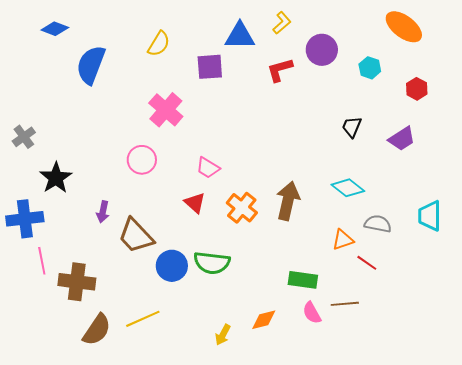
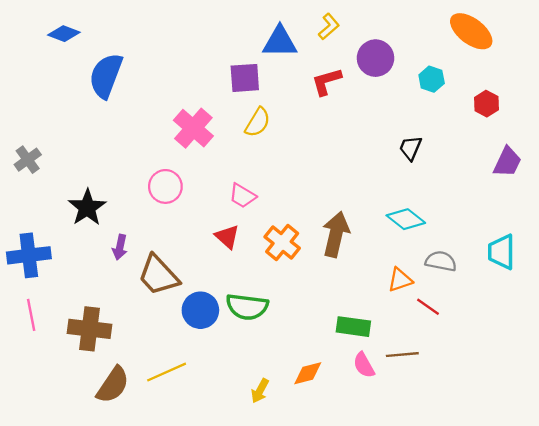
yellow semicircle: (159, 44) -> (258, 122), moved
purple trapezoid: (402, 139) -> (507, 162), moved, turned -32
black star: (56, 178) -> (87, 207), moved
pink line: (42, 261) -> (31, 315), moved

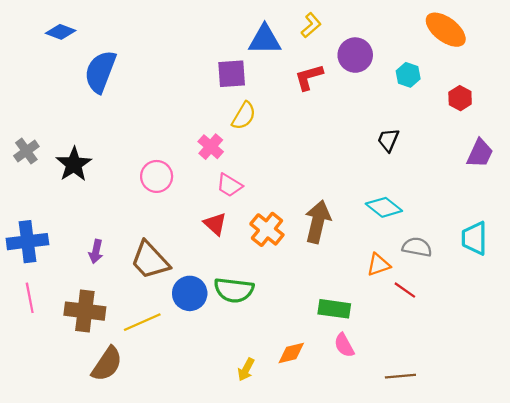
pink cross: (193, 128) -> (211, 147), moved, size x0.7
black star: (87, 207) -> (74, 164), moved
purple arrow: (120, 247) -> (96, 251), moved
brown line: (402, 355) -> (400, 376), moved
yellow line: (167, 372) -> (142, 322), moved

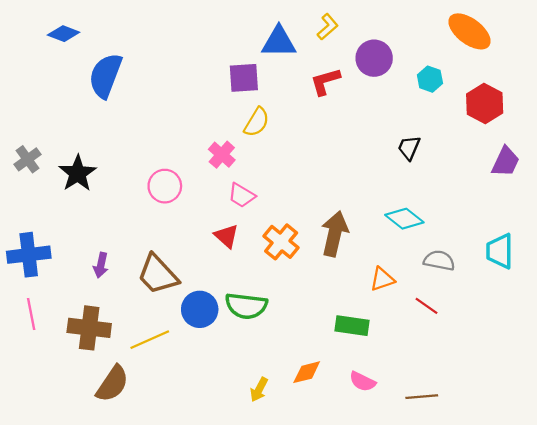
red hexagon: (460, 98) -> (485, 104), size x1.5
orange triangle: (378, 265) -> (382, 279), moved
pink semicircle: (344, 345) -> (362, 381), moved, turned -35

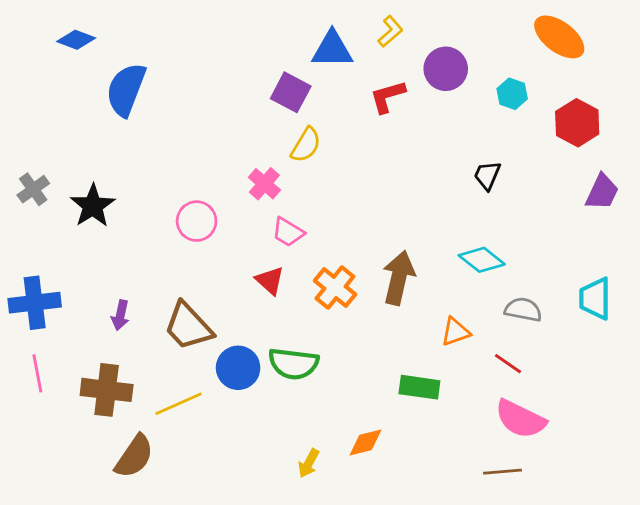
purple square: (244, 78) -> (291, 92), turned 32
pink semicircle: (362, 381) -> (520, 419), moved, size x1.6

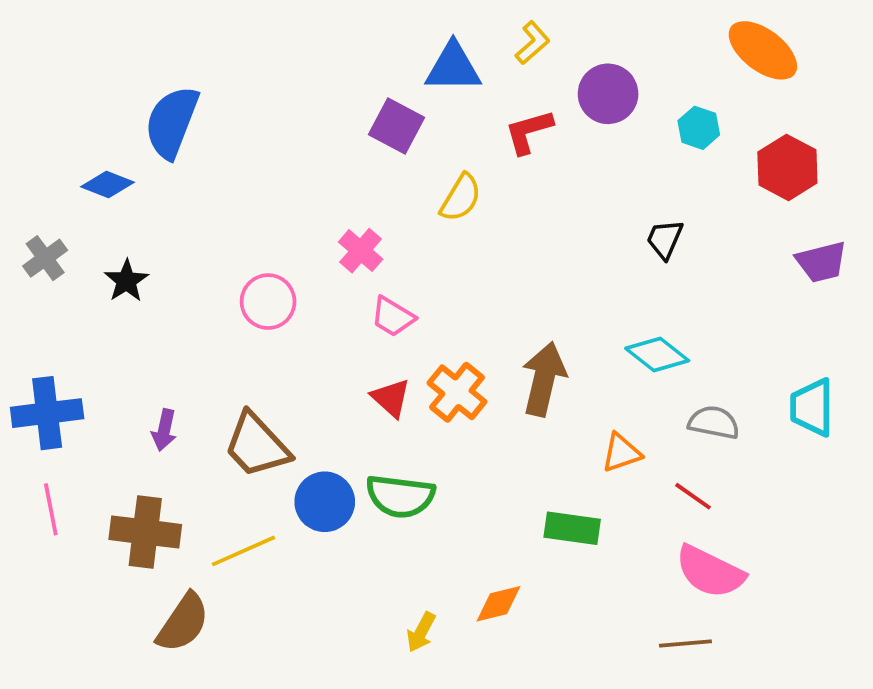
blue diamond: (76, 40) -> (108, 184), moved
yellow semicircle: (306, 145) -> (461, 198), moved
purple trapezoid: (602, 192) -> (821, 262), turned 51
black star: (93, 206) -> (126, 281), size x0.7
red triangle: (270, 281) -> (391, 398), moved

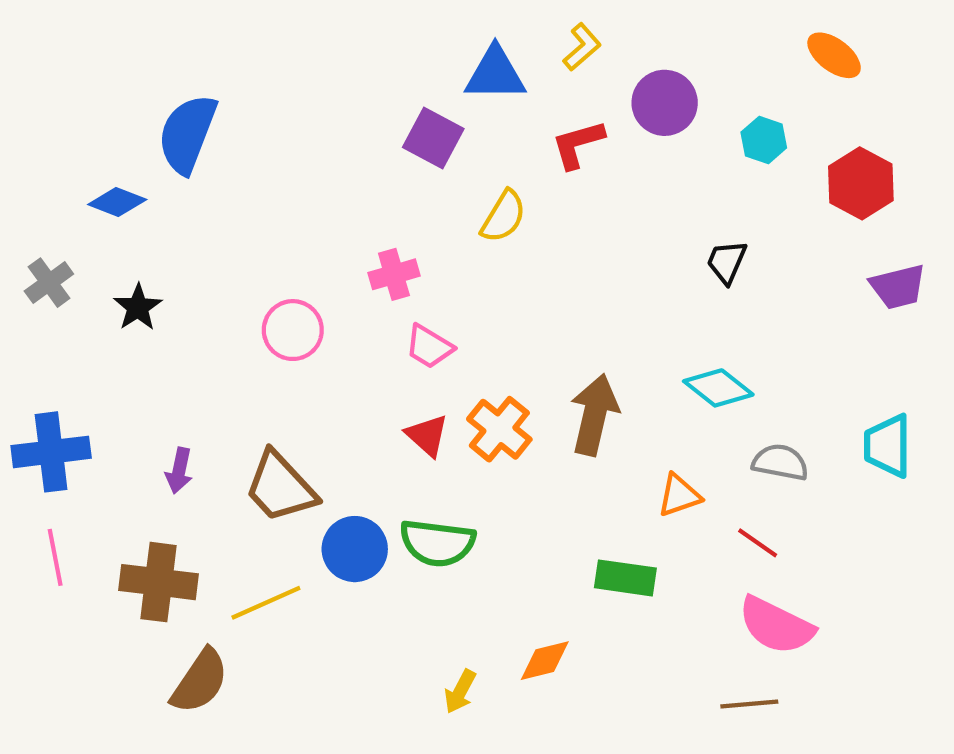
orange ellipse: (763, 50) -> (834, 55), size x0.7
pink cross: (361, 251) -> (394, 274), turned 33

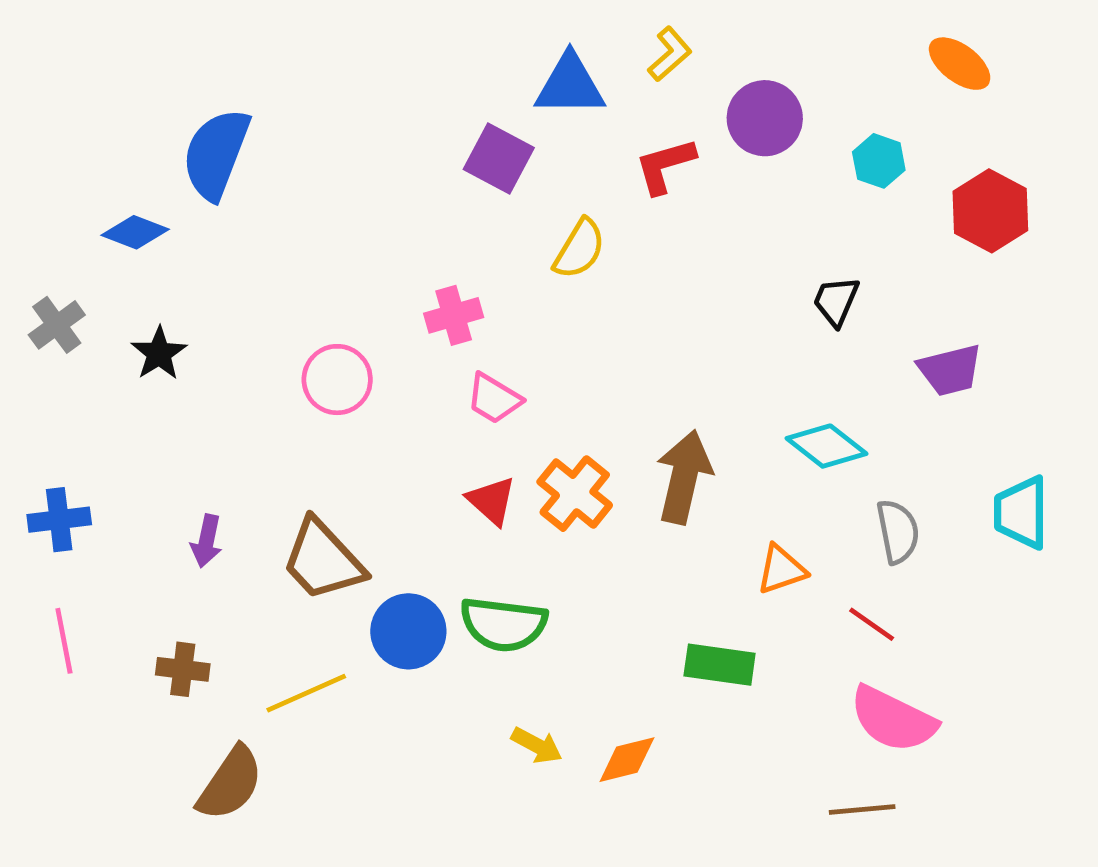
purple trapezoid: (898, 287) -> (950, 370), moved
blue cross: (51, 452) -> (59, 520), size x0.7
gray semicircle: (780, 462) -> (898, 532), turned 68
brown cross: (158, 582) -> (183, 669), size x0.6
yellow arrow: (460, 692) -> (537, 745), moved, turned -90

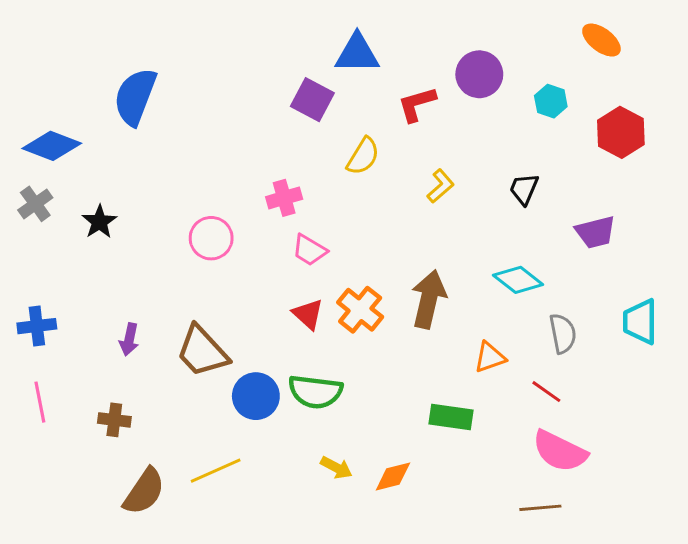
yellow L-shape: (670, 54) -> (441, 186), moved
blue diamond: (135, 232) -> (52, 146), moved, size x1.4
yellow line: (306, 693) -> (216, 471), moved

